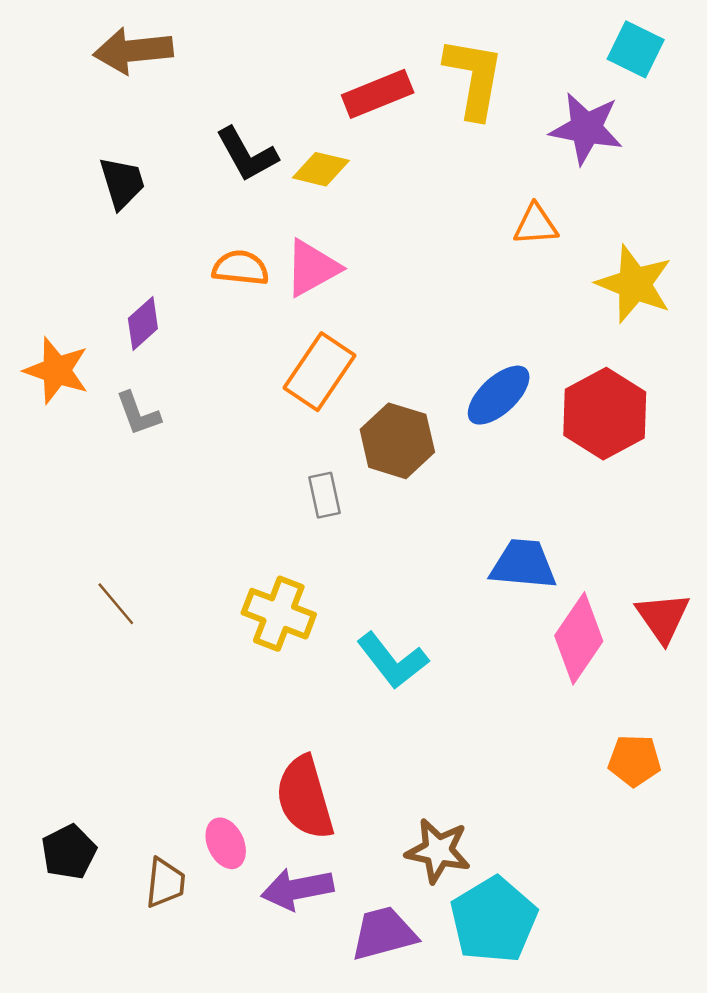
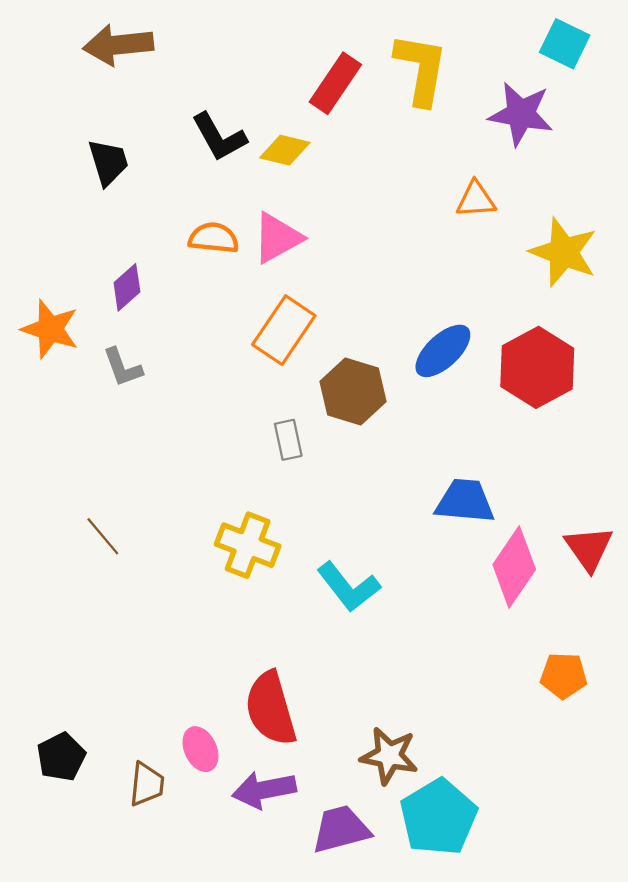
red rectangle: (378, 94) -> (335, 83), turned -34

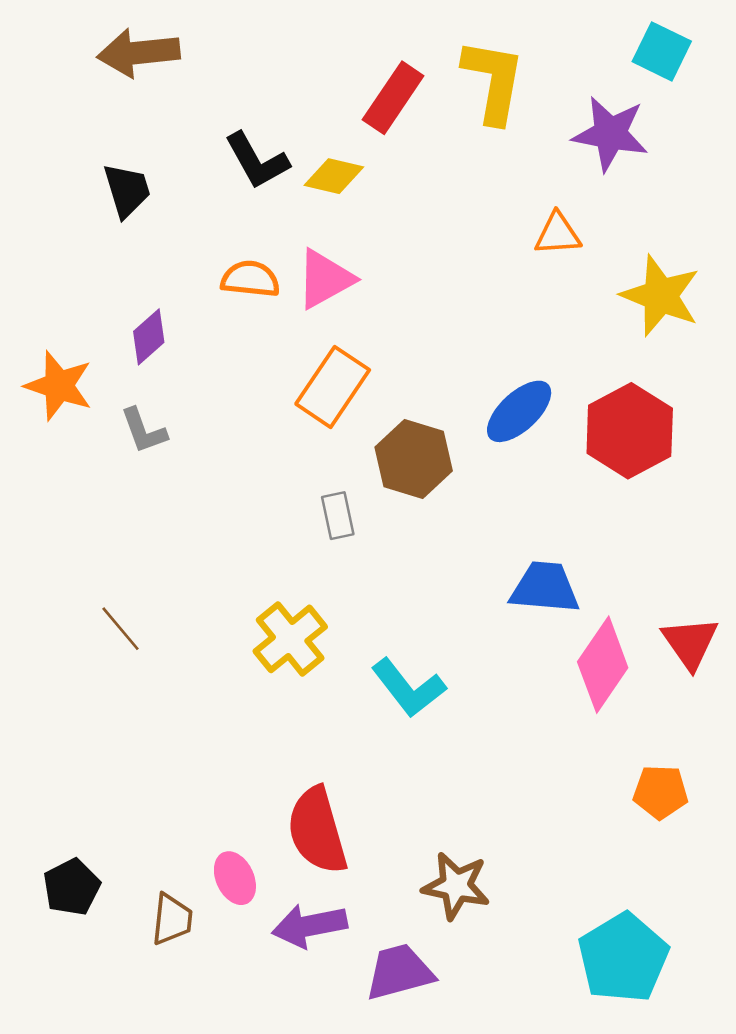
yellow cross: (248, 545) -> (290, 639), turned 30
cyan pentagon: (439, 817) -> (623, 958), moved

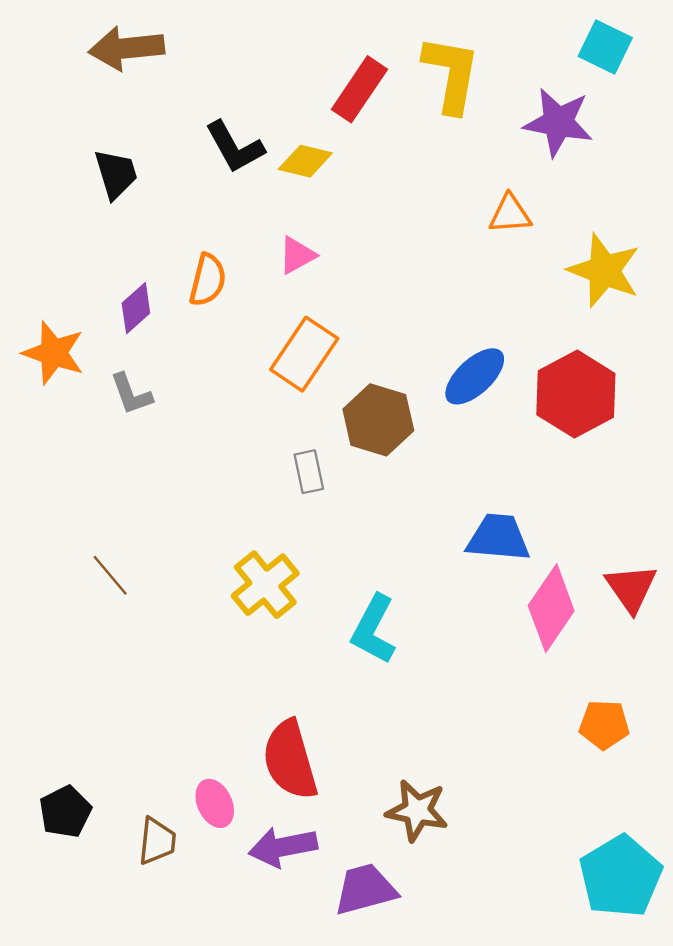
orange semicircle: (250, 279) -> (208, 280), moved, turned 98
pink triangle: (325, 279) -> (297, 255), size x0.7
cyan L-shape: (408, 688) -> (374, 629), turned 66
cyan pentagon: (623, 958) -> (621, 876), moved

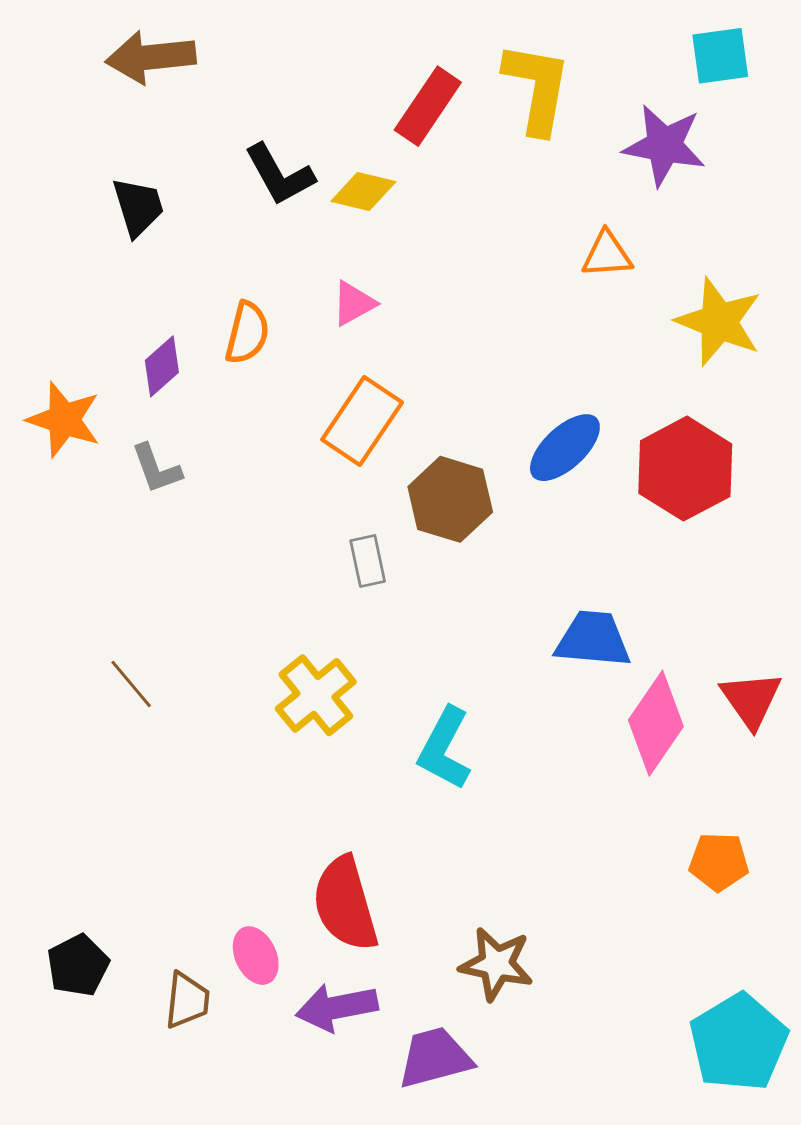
cyan square: (605, 47) -> (720, 56), turned -34

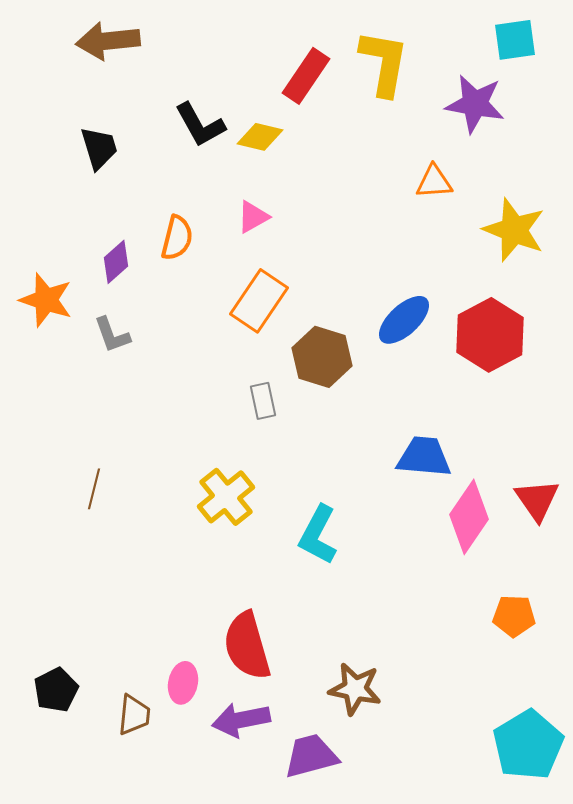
brown line: (131, 684) -> (94, 489), turned 54
pink ellipse: (256, 956) -> (183, 683), turned 36

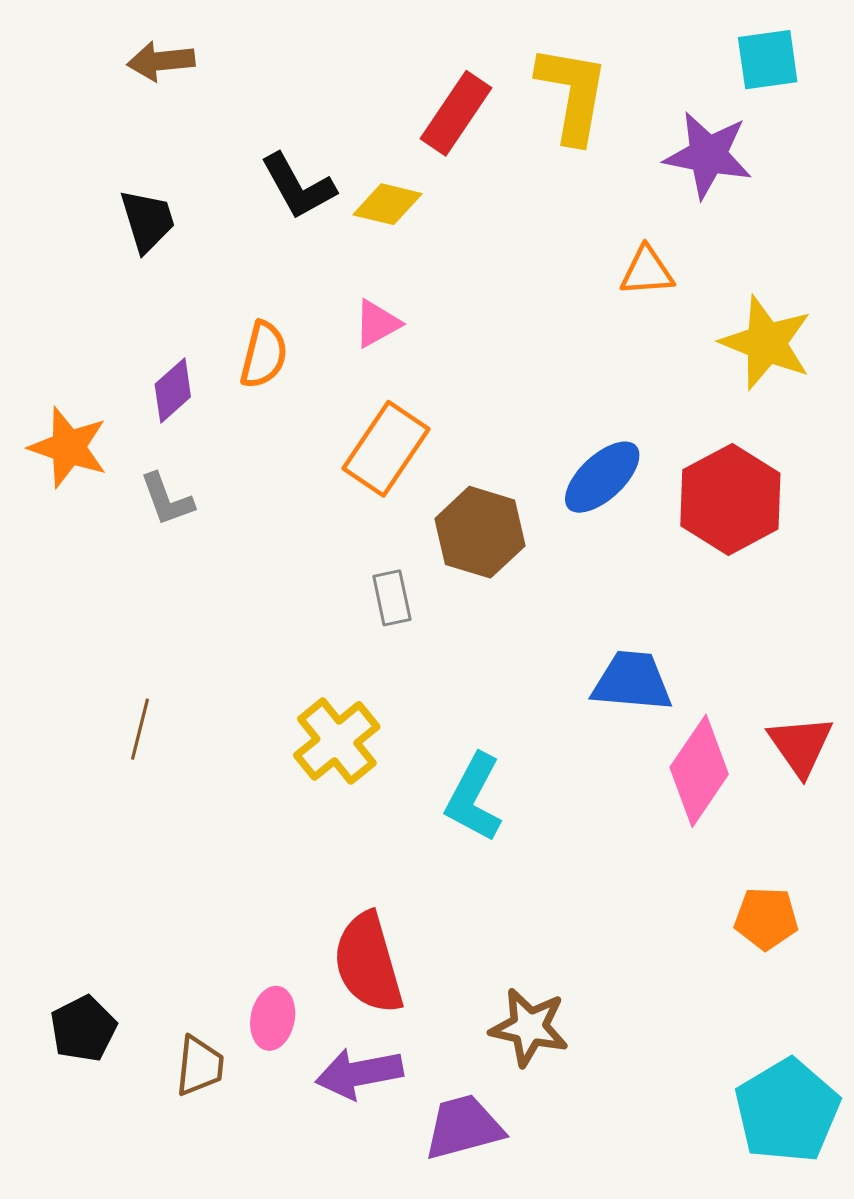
brown arrow: (108, 41) -> (161, 61), size x0.7

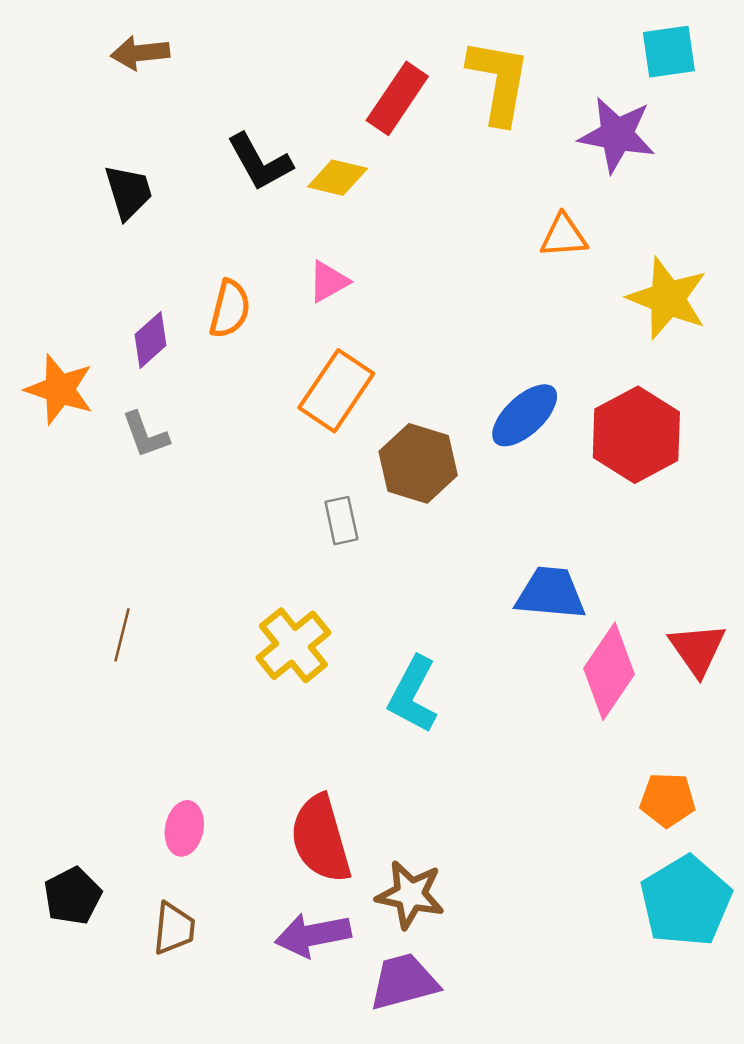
pink ellipse: (273, 1018) -> (184, 828), moved
brown star: (529, 1027) -> (410, 895), moved
cyan pentagon: (787, 1111) -> (686, 901), moved

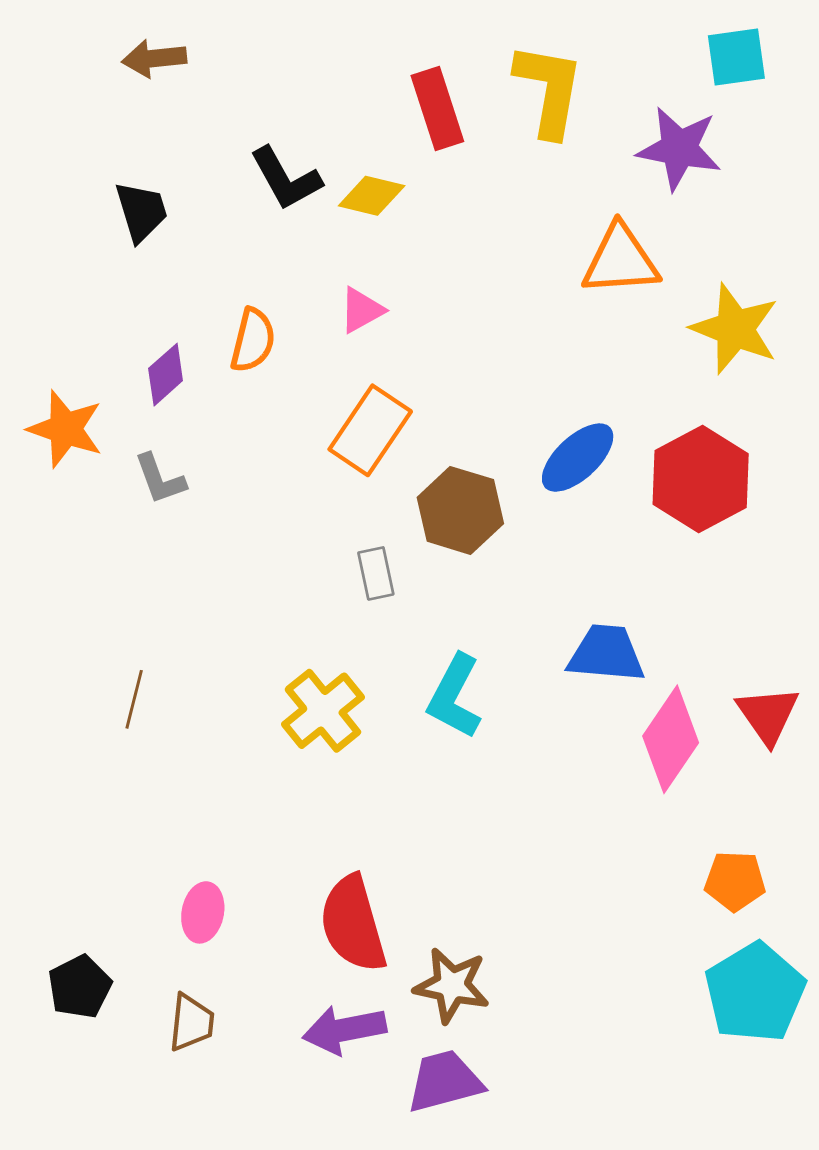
red rectangle: (397, 98) -> (437, 108), turned -52
orange triangle: (564, 236) -> (620, 260), size x1.5
cyan L-shape: (413, 695) -> (455, 696), moved

